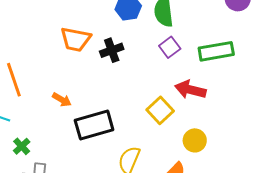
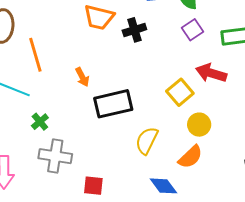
orange arrow: (62, 100) -> (82, 77), turned 30
yellow circle: (195, 140) -> (199, 125), moved

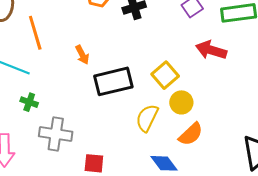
yellow square: (180, 92) -> (165, 75), moved
green cross: (40, 122) -> (29, 102), moved, turned -30
yellow circle: (199, 125) -> (181, 102), moved

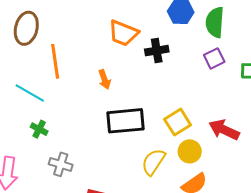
red arrow: (211, 50) -> (224, 130), moved
orange arrow: (82, 55) -> (105, 79), moved
gray cross: (56, 134) -> (61, 164), size x0.7

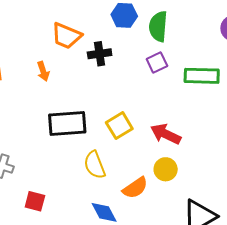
orange arrow: (105, 79) -> (43, 71), moved
yellow circle: (190, 151) -> (166, 169), moved
yellow semicircle: (153, 162) -> (95, 165), turned -56

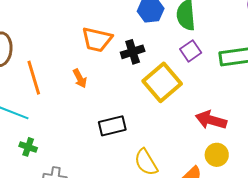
black rectangle: (67, 123) -> (112, 126), size x0.7
yellow square: (119, 126) -> (162, 82), moved, size x1.4

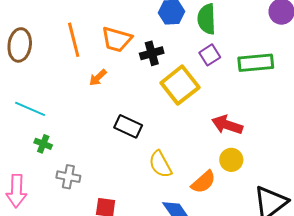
orange line: (34, 78) -> (74, 40), moved
orange arrow: (80, 78) -> (98, 78), turned 72
black rectangle: (112, 126) -> (128, 126), turned 36

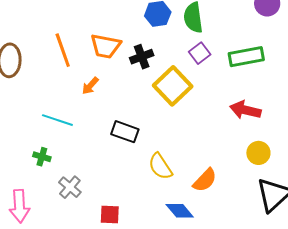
cyan line: (30, 109) -> (57, 120), moved
red arrow: (227, 125) -> (245, 110), moved
yellow circle: (231, 160) -> (258, 153), moved
gray cross: (68, 177) -> (70, 187), turned 35

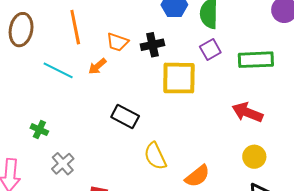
orange trapezoid: (106, 46) -> (118, 42), moved, size x0.7
yellow square: (173, 86) -> (179, 78), turned 36
cyan line: (57, 120) -> (58, 70), moved

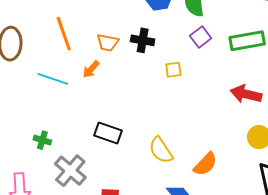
black cross: (152, 45) -> (143, 40), turned 30
yellow square: (179, 78) -> (173, 70), size x0.5
black rectangle: (125, 117) -> (108, 133), moved
gray cross: (63, 164) -> (70, 171), size x1.4

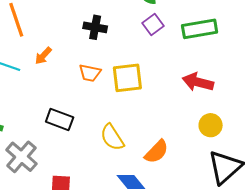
orange trapezoid: (108, 43) -> (90, 73), moved
yellow square: (173, 70) -> (127, 78), moved, size x1.8

